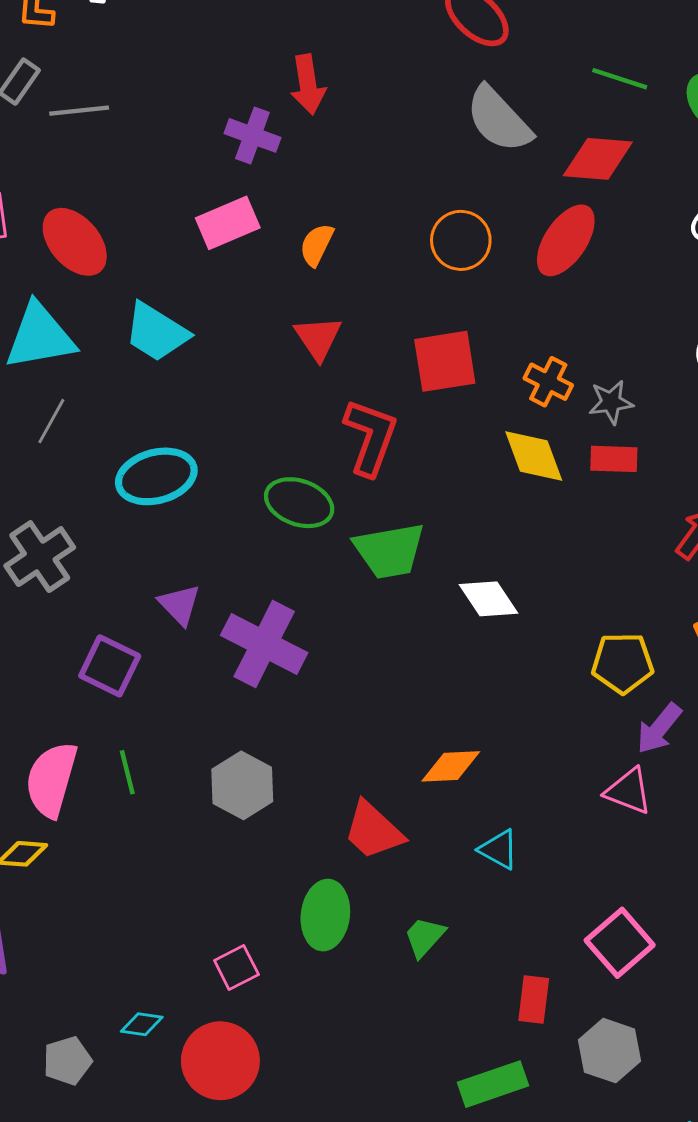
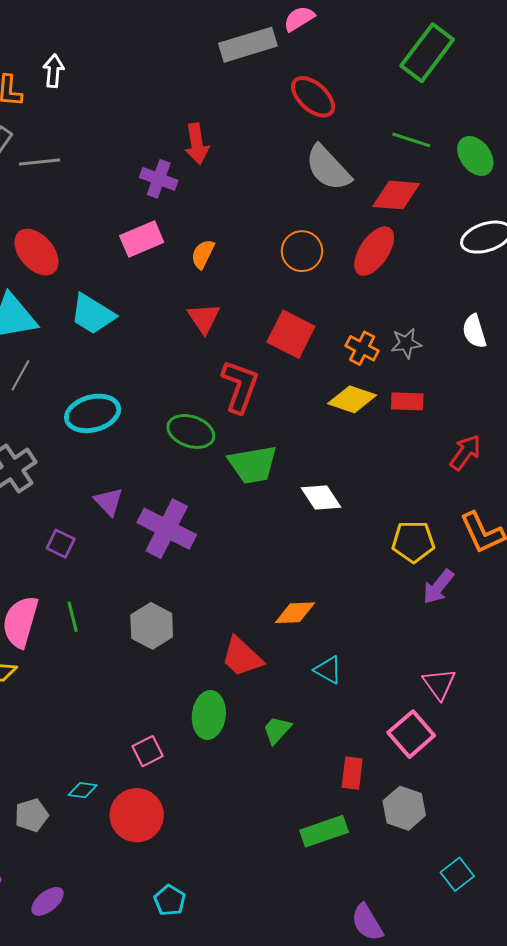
red square: (445, 361) -> (291, 334), turned 36
gray star: (611, 402) -> (406, 343), moved
yellow diamond: (534, 456) -> (352, 399), turned -51
purple square: (110, 666) -> (61, 544), size x0.7
pink triangle: (628, 791) -> (439, 684), moved, turned 33

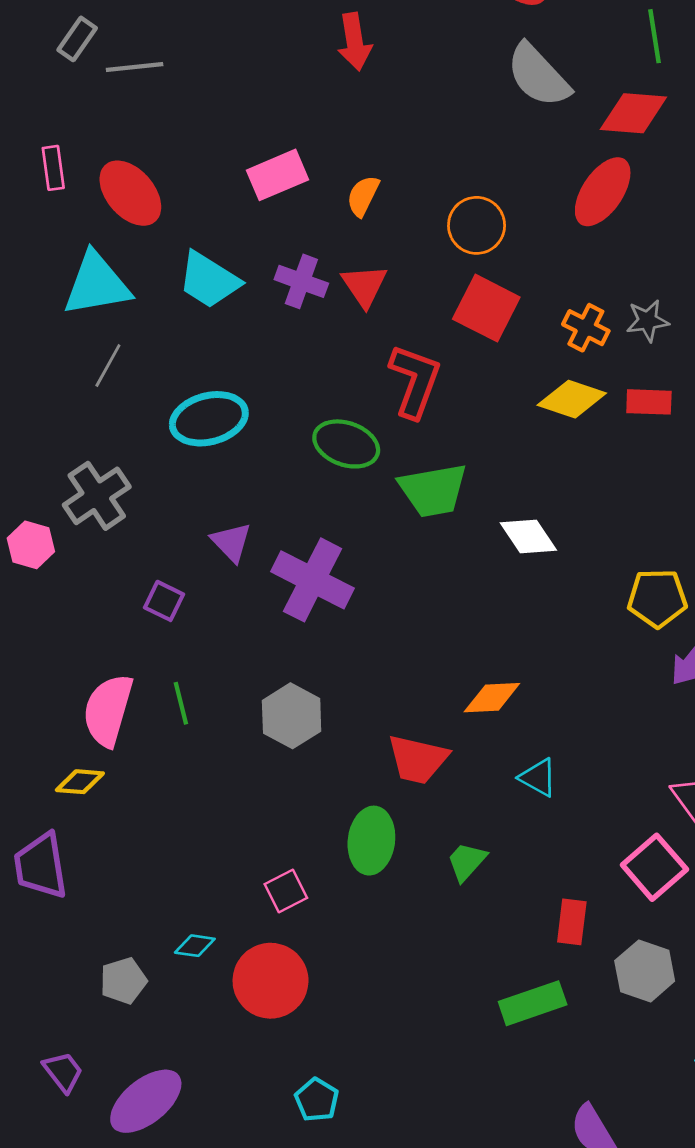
green line: (411, 140) -> (654, 36), turned 63
purple cross: (159, 179) -> (301, 281), moved
orange circle: (302, 251) -> (477, 225), moved
red trapezoid: (242, 657) -> (418, 759), turned -30
purple ellipse: (48, 901) -> (146, 1101), size x1.6

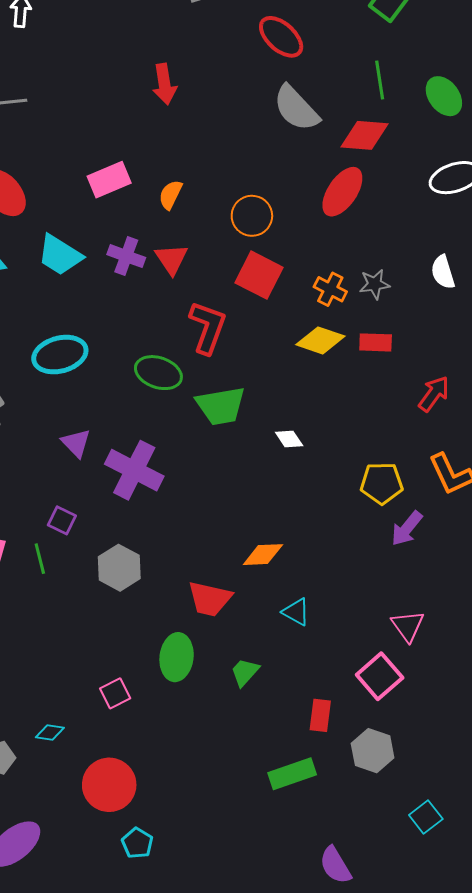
white diamond: (528, 536) -> (289, 439), size x0.7
purple square: (164, 601) -> (62, 520), moved
red circle: (271, 981) -> (109, 785), moved

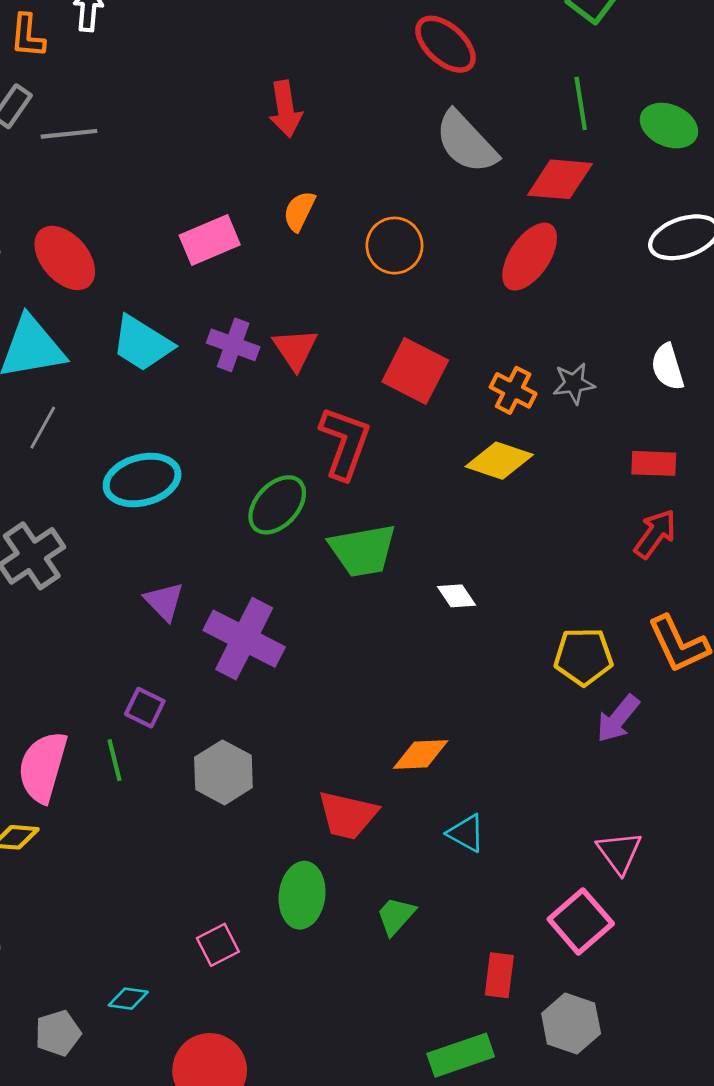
green ellipse: (444, 96) -> (669, 126), turned -30
orange semicircle: (170, 195) -> (299, 211), moved
orange circle: (252, 216) -> (394, 246), moved
red rectangle: (376, 342) -> (654, 463), moved
green ellipse: (158, 373) -> (277, 505), turned -66

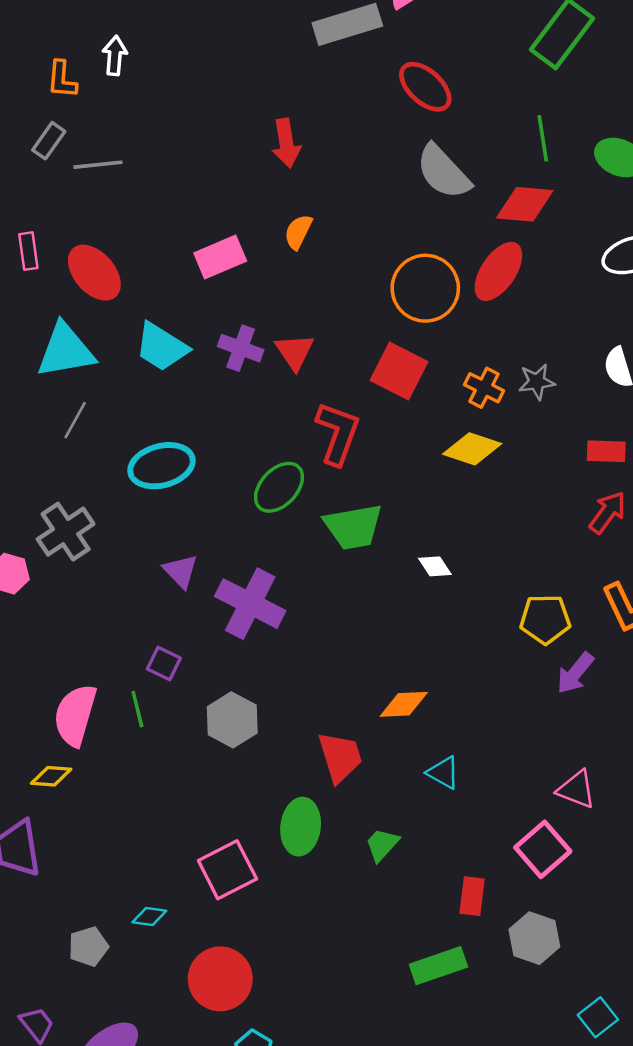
orange circle: (394, 246) -> (425, 288), moved, size x1.4
red trapezoid: (348, 815) -> (340, 757), turned -120
pink triangle: (619, 852) -> (576, 789), turned -33
pink square: (218, 945) -> (227, 870), size x1.6

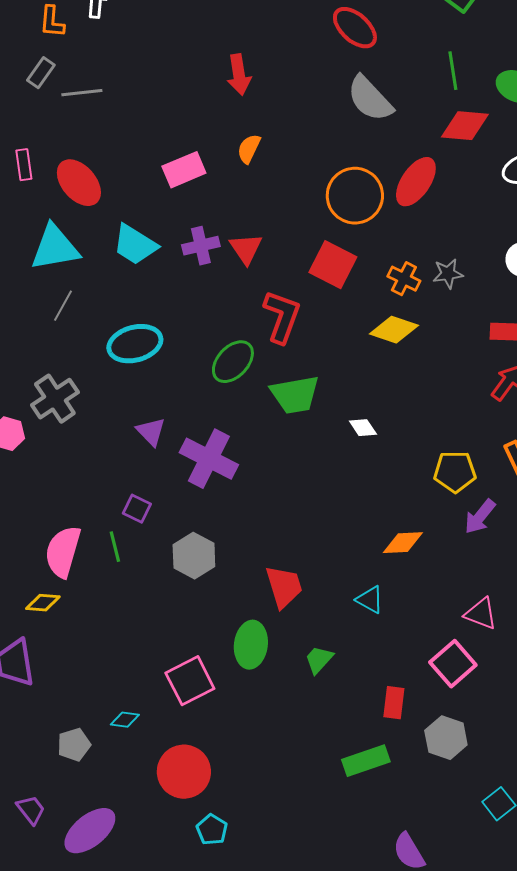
red diamond: (525, 204) -> (465, 126), moved
purple cross: (241, 348) -> (201, 246), turned -33
orange diamond: (404, 704) -> (403, 543), moved

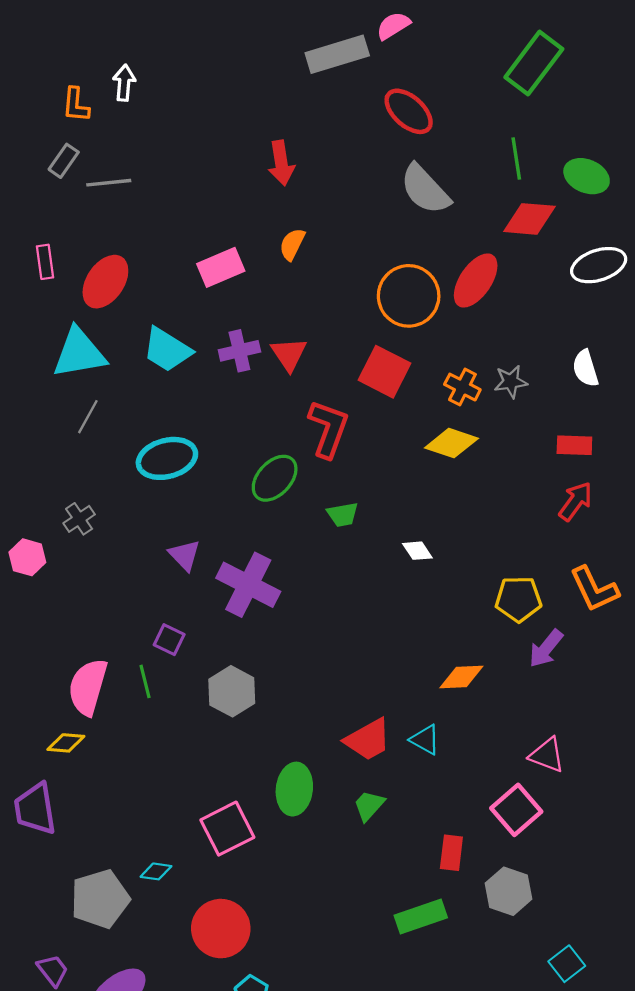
red ellipse: (79, 183) -> (105, 282), turned 75
green trapezoid: (295, 395) -> (343, 514), size x0.6
gray cross: (55, 399) -> (79, 519), size x0.6
red trapezoid: (284, 587) -> (368, 740), moved, turned 78
gray pentagon: (74, 745) -> (100, 899), size x1.6

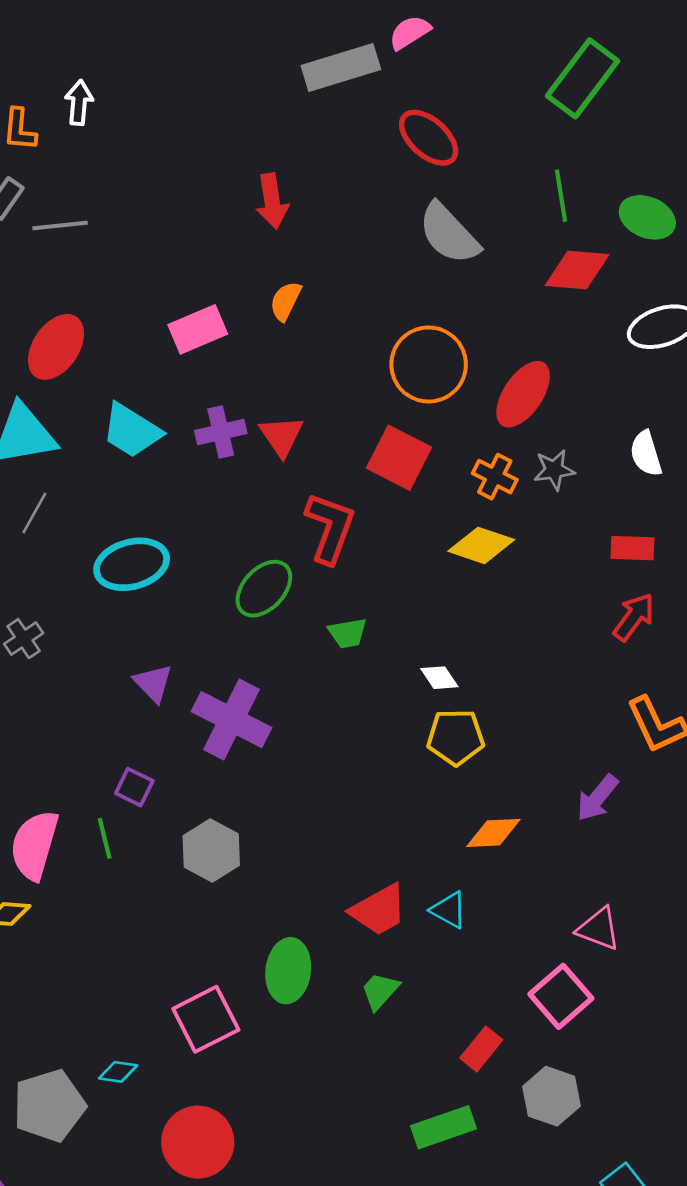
red ellipse: (476, 280) -> (523, 394), moved
yellow pentagon: (518, 599) -> (456, 737), moved
red rectangle: (451, 853) -> (481, 1049), turned 32

